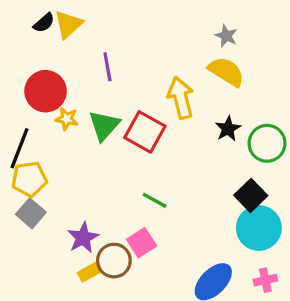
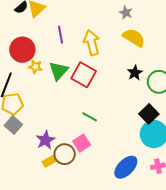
gray star: (226, 36) -> (126, 13), moved
yellow arrow: (181, 98) -> (92, 43), moved

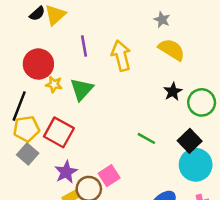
red square: (84, 75) -> (59, 132), moved
green line: (90, 117) -> (146, 138), moved

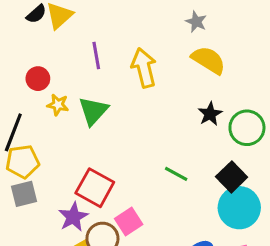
red circle: (38, 64) -> (38, 79), size x0.6
red square: (59, 132) -> (95, 188), moved
gray square: (28, 154) -> (24, 194), turned 35

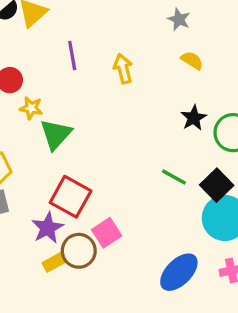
yellow semicircle: (209, 60) -> (192, 60), size x0.6
yellow arrow: (144, 68) -> (123, 69), size x0.7
green triangle: (93, 111) -> (56, 134), moved
green line: (176, 174) -> (174, 177), moved

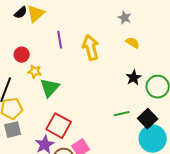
yellow arrow: (123, 69) -> (91, 48), size x1.4
green line: (174, 177) -> (122, 114), turned -42

